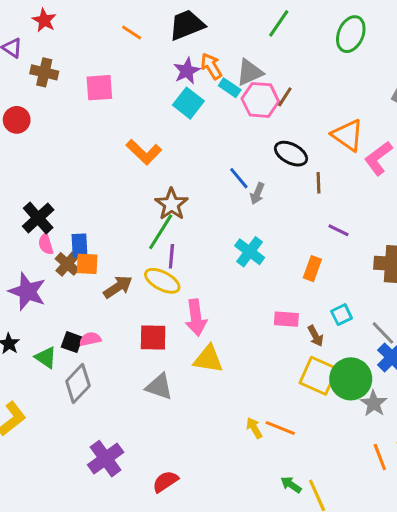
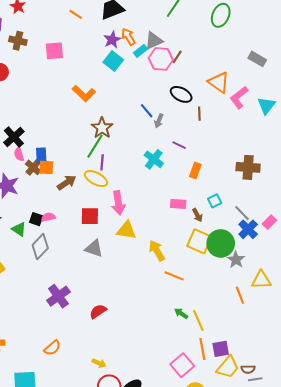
cyan rectangle: (230, 88) -> (141, 51), turned -72
purple line: (338, 230) -> (179, 145), moved
yellow arrow: (254, 428) -> (157, 251), moved, size x1.5

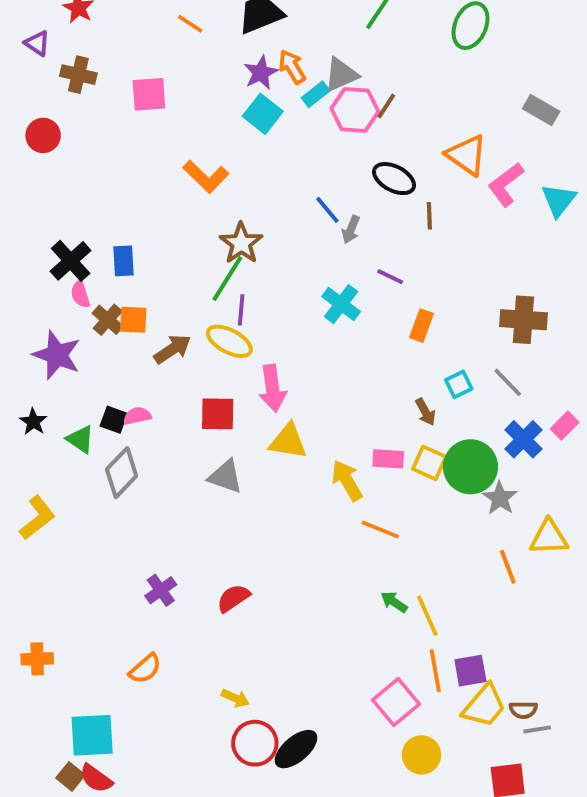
blue rectangle: (41, 155) -> (123, 261), moved
pink rectangle: (178, 204) -> (388, 459), moved
gray line: (242, 213) -> (508, 382), moved
yellow square: (199, 241) -> (429, 463), size x0.7
purple cross: (58, 296) -> (161, 590), moved, size x0.7

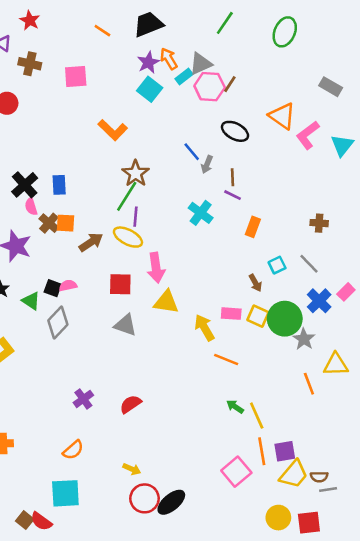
brown line: (429, 216) -> (232, 177), moved
brown cross: (523, 320) -> (319, 223), size x0.6
cyan square: (92, 735) -> (65, 493), moved
yellow circle: (421, 755) -> (278, 518), moved

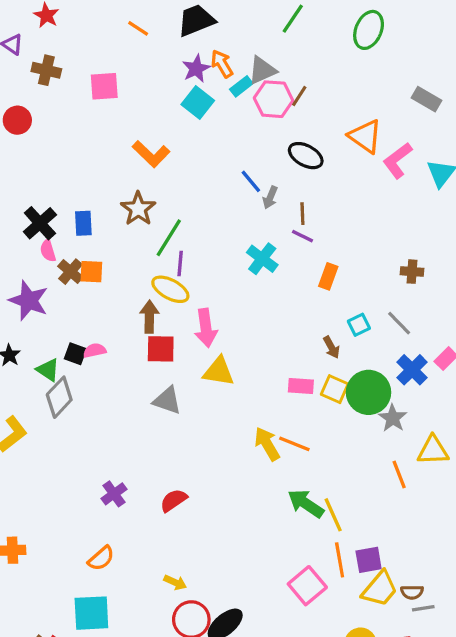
brown star: (136, 173) -> (138, 209), moved
brown arrow: (91, 242) -> (149, 317), moved, turned -55
gray diamond: (58, 322) -> (59, 397), moved
yellow arrow: (204, 328) -> (267, 444), moved
green arrow: (235, 407) -> (306, 504), size x1.6

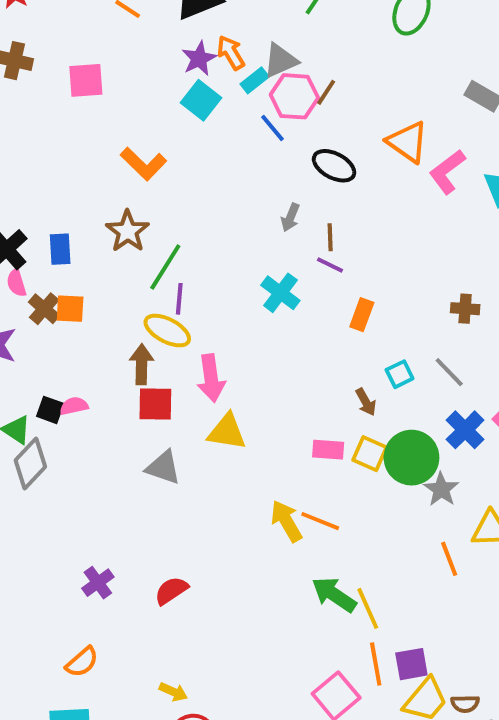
blue line: (251, 181) -> (273, 128), moved

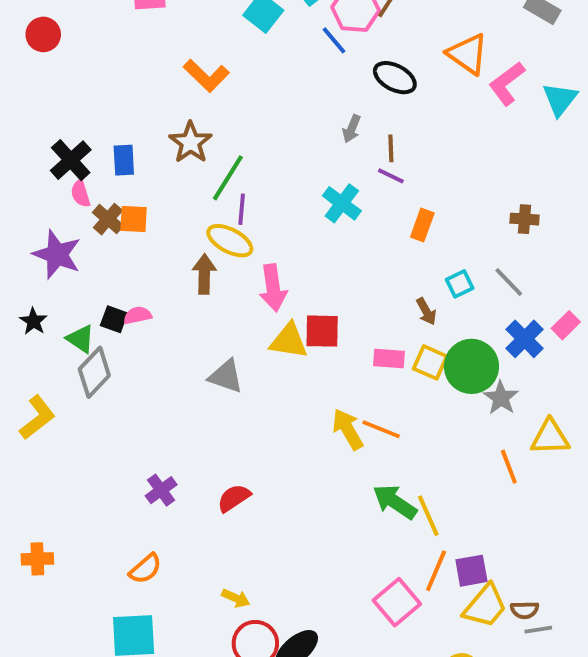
red square: (155, 404) -> (322, 331), moved
orange line: (376, 664) -> (436, 571), turned 33

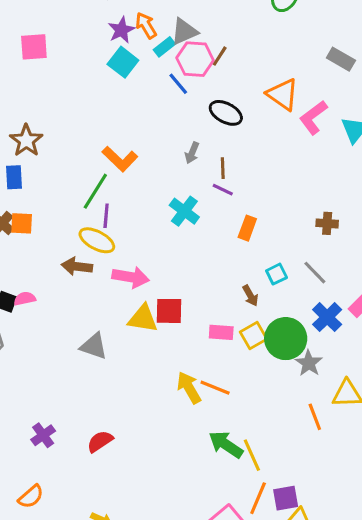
orange L-shape: (206, 76) -> (120, 159), moved
brown star: (191, 142) -> (26, 141), moved
brown arrow: (204, 274) -> (77, 266), turned -84
pink arrow: (273, 288) -> (131, 277), turned -72
yellow square: (430, 362) -> (253, 335), turned 36

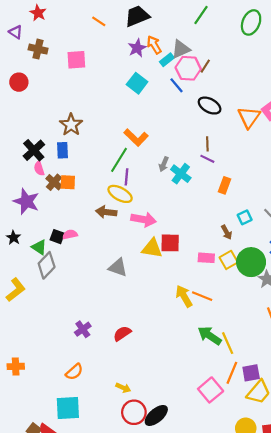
cyan square: (123, 62) -> (137, 83), moved
orange triangle: (283, 94) -> (249, 117), moved, turned 30
gray arrow: (192, 153) -> (164, 164), moved

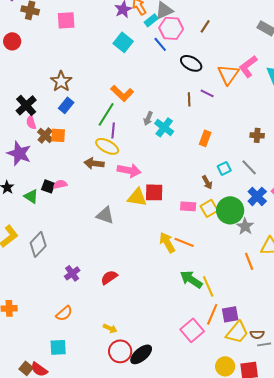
brown line: (205, 66) -> (205, 26), moved
blue rectangle: (63, 150) -> (66, 105), moved, turned 42
purple line: (207, 159) -> (207, 93), moved
gray diamond: (47, 265) -> (38, 244), moved
cyan square: (68, 408) -> (58, 347), size x0.7

